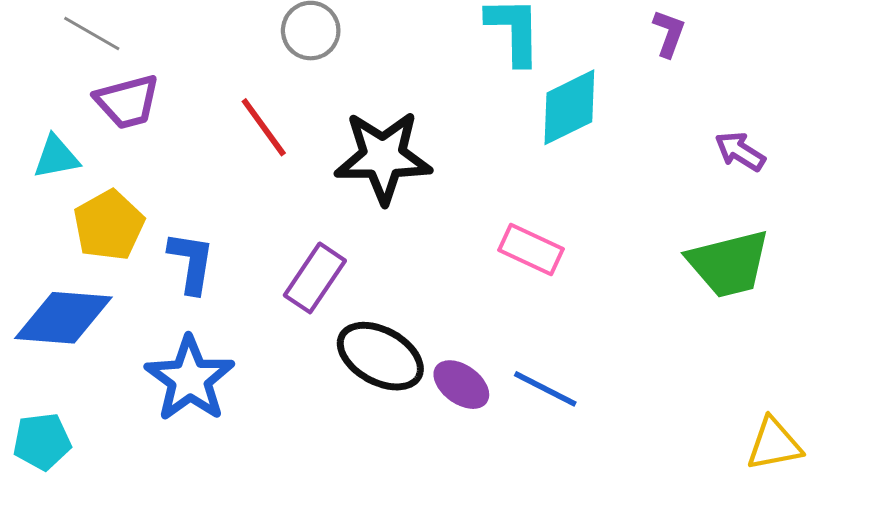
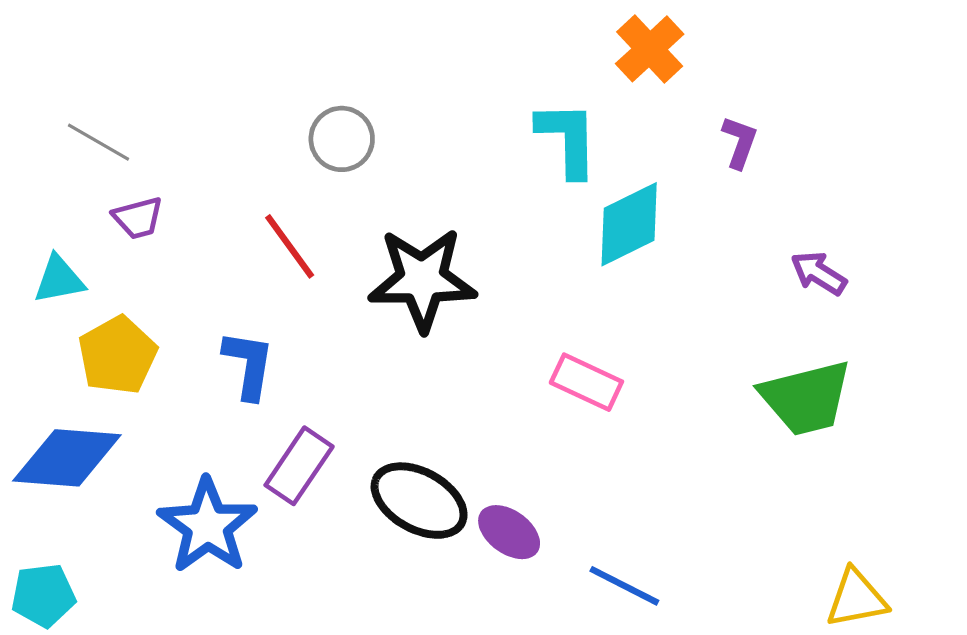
purple trapezoid: (127, 102) -> (138, 218), size x0.7
blue L-shape: (191, 262) -> (249, 365), moved
purple rectangle: (315, 278) -> (299, 466), moved
blue line: (545, 389) -> (624, 586), moved

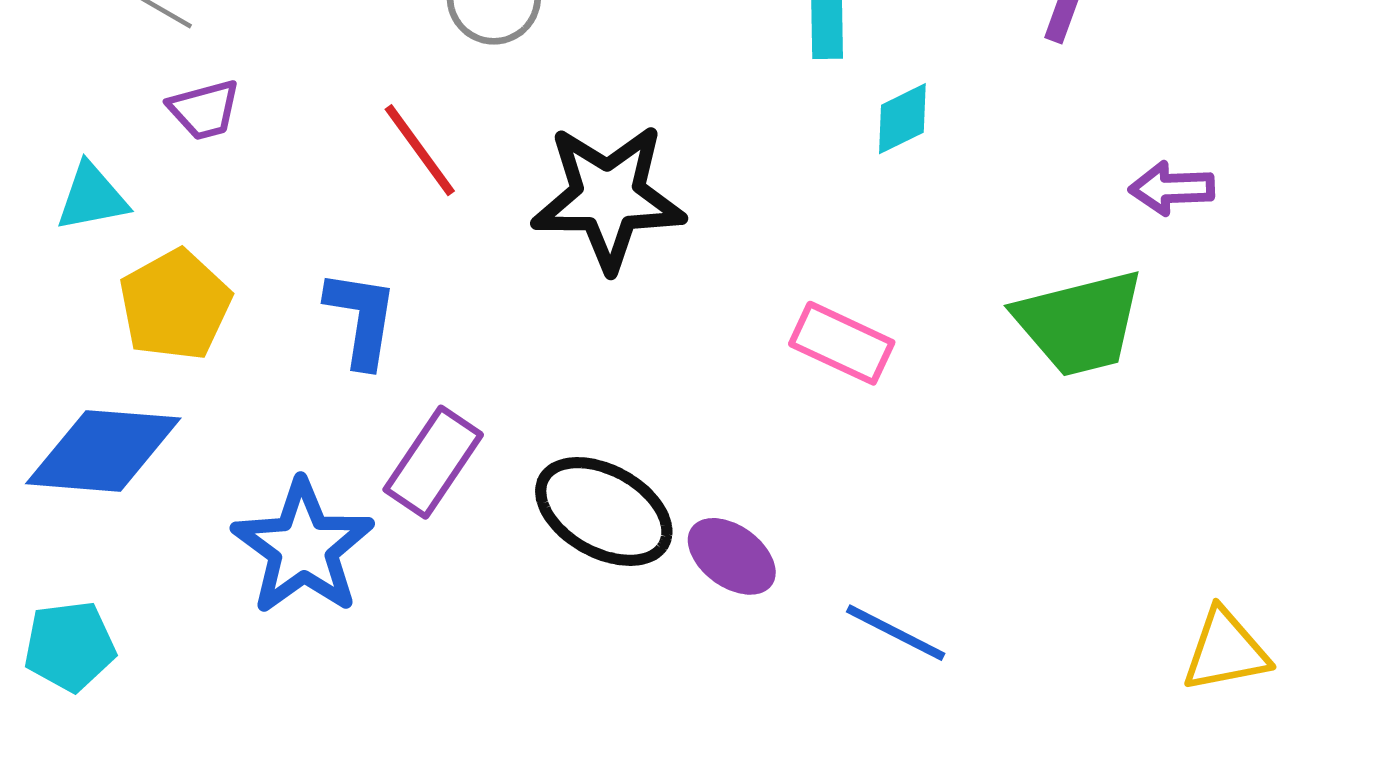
cyan diamond: (629, 224) -> (902, 119), size x0.6
purple arrow: (819, 273) -> (1172, 188), turned -34
green trapezoid: (806, 398) -> (1080, 323), moved

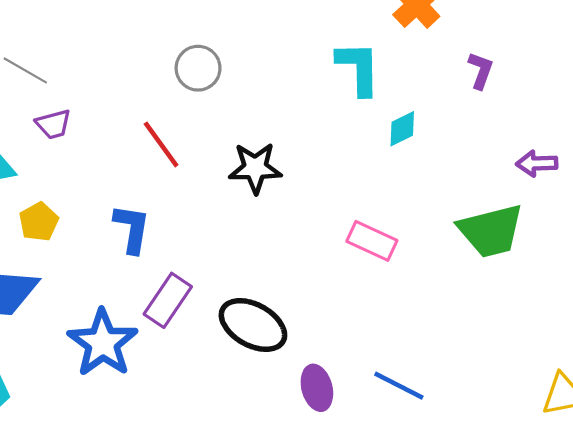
black star: (608, 197) -> (255, 168), size x0.7
yellow pentagon: (175, 305) -> (39, 222), size x0.7
purple ellipse: (732, 556) -> (317, 388), moved, turned 39

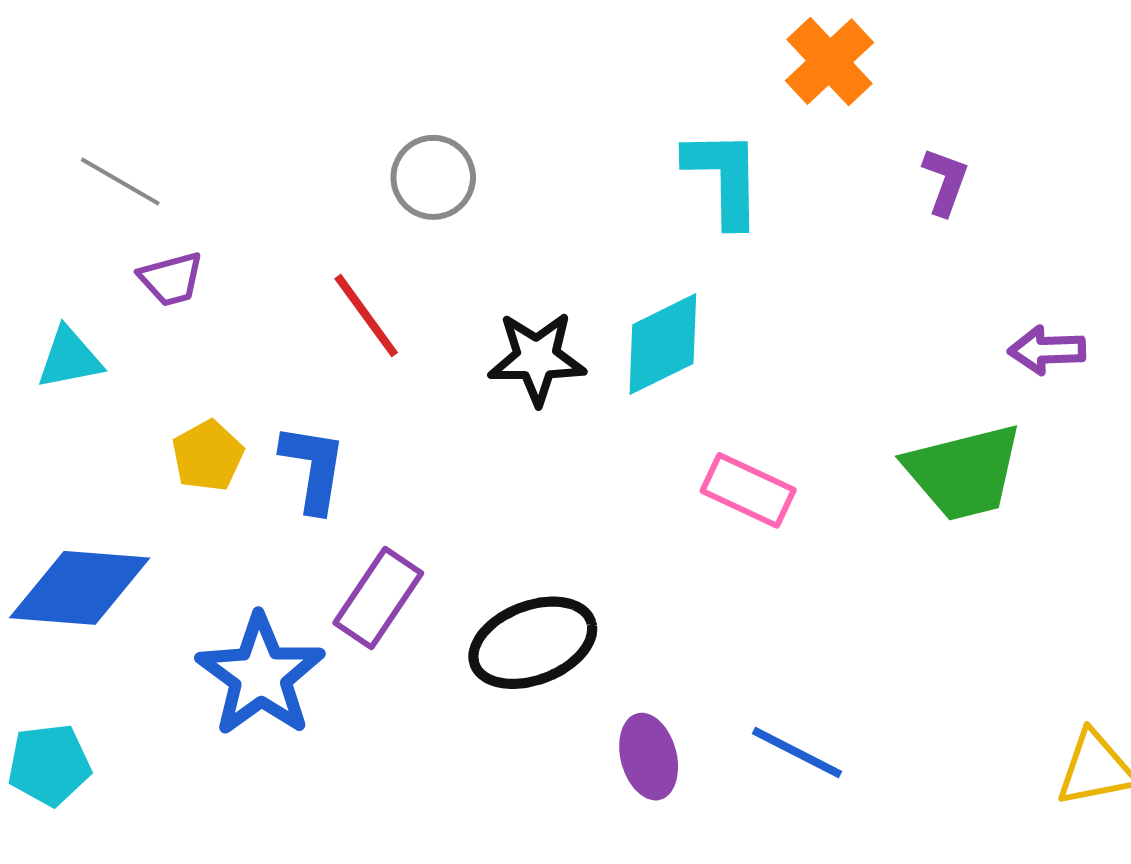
cyan diamond: (402, 129) -> (663, 344), moved, size x1.6
yellow pentagon: (39, 222) -> (208, 456), moved
black ellipse: (253, 325) -> (533, 643), turned -50

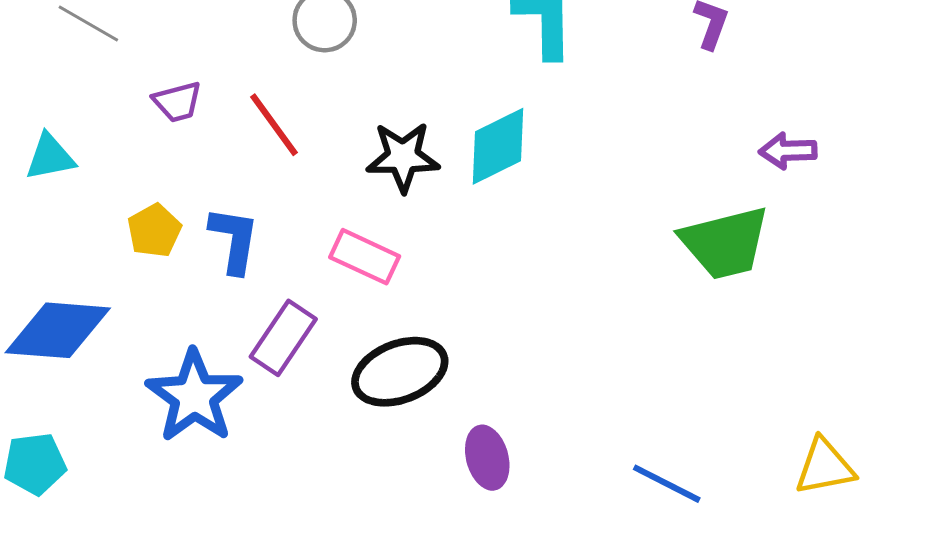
purple trapezoid: (171, 279) -> (177, 102), moved
pink rectangle: (748, 490) -> (365, 257), moved
blue line: (797, 752) -> (667, 484), moved

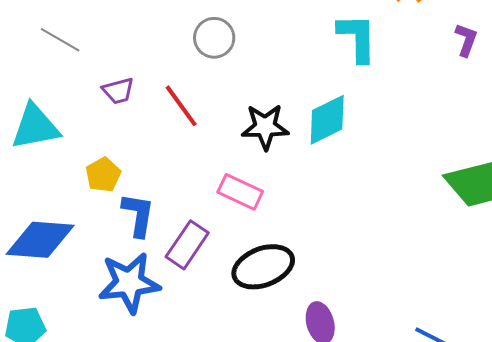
cyan triangle: (50, 157) -> (35, 127), size x1.5
blue L-shape: (234, 240) -> (138, 215), moved
blue star: (194, 396) -> (129, 283), turned 30

